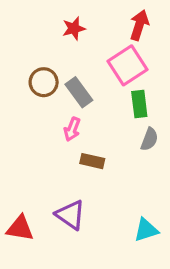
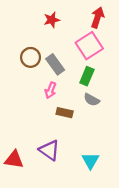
green rectangle: (139, 104) -> (87, 76), moved, turned 30
gray semicircle: (149, 139) -> (92, 100), moved, turned 98
cyan triangle: (146, 230) -> (90, 161), moved, turned -42

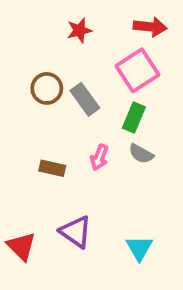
red arrow: (97, 17) -> (150, 27), turned 78
pink arrow: (51, 90) -> (99, 157), moved
brown rectangle: (65, 113) -> (52, 168), moved
red triangle: (14, 160) -> (21, 246), turned 36

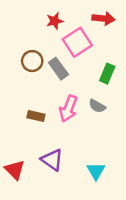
pink square: (137, 70) -> (77, 42), moved
green rectangle: (134, 117) -> (107, 74), moved
pink arrow: (99, 157) -> (68, 109), size x1.5

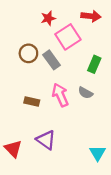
pink arrow: (68, 109) -> (60, 95), turned 135
cyan triangle: (96, 171) -> (98, 153), moved

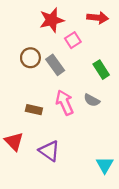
red star: (48, 18) -> (52, 20), size x1.5
pink square: (68, 37) -> (73, 40), size x0.6
green rectangle: (94, 64) -> (101, 70), turned -56
red triangle: (13, 149) -> (14, 141), moved

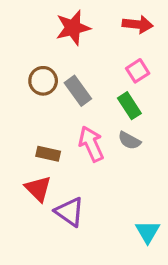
pink square: (73, 40) -> (138, 71), moved
green rectangle: (101, 70) -> (129, 106), moved
red triangle: (14, 141) -> (38, 189), moved

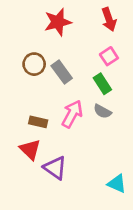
red arrow: (138, 24) -> (109, 19), turned 65
pink arrow: (91, 144) -> (72, 114), turned 52
cyan triangle: (148, 232) -> (117, 184), turned -36

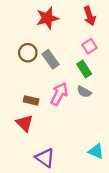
purple triangle: (55, 168) -> (45, 158), moved

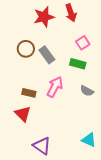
red arrow: (90, 16) -> (71, 13), moved
green rectangle: (84, 69) -> (78, 64), turned -42
gray semicircle: (84, 92) -> (87, 91), moved

